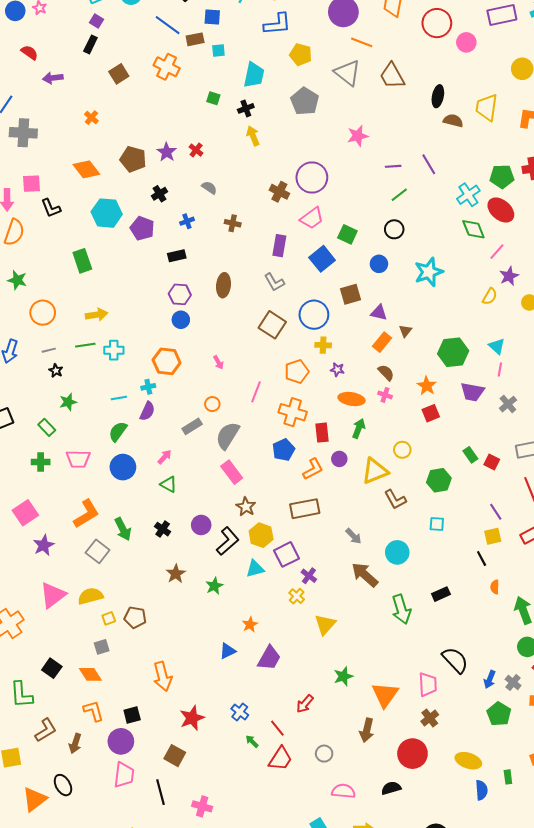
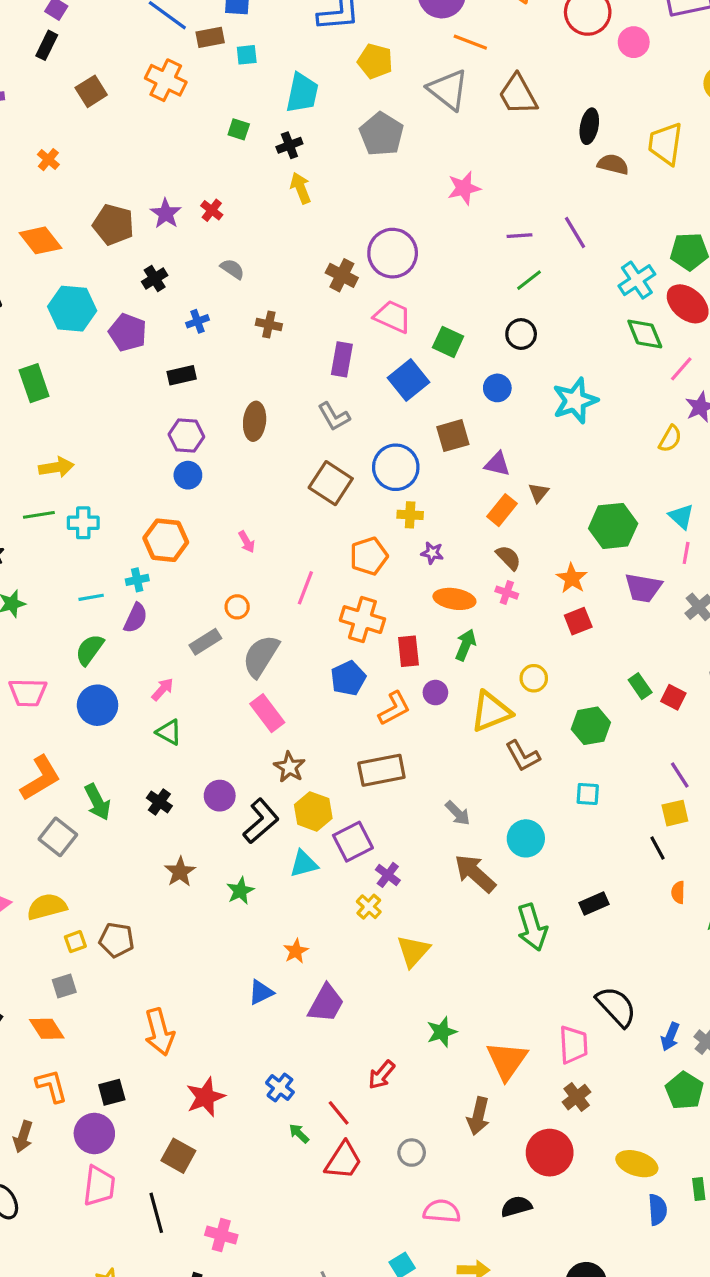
pink trapezoid: (312, 218) -> (393, 317), turned -120

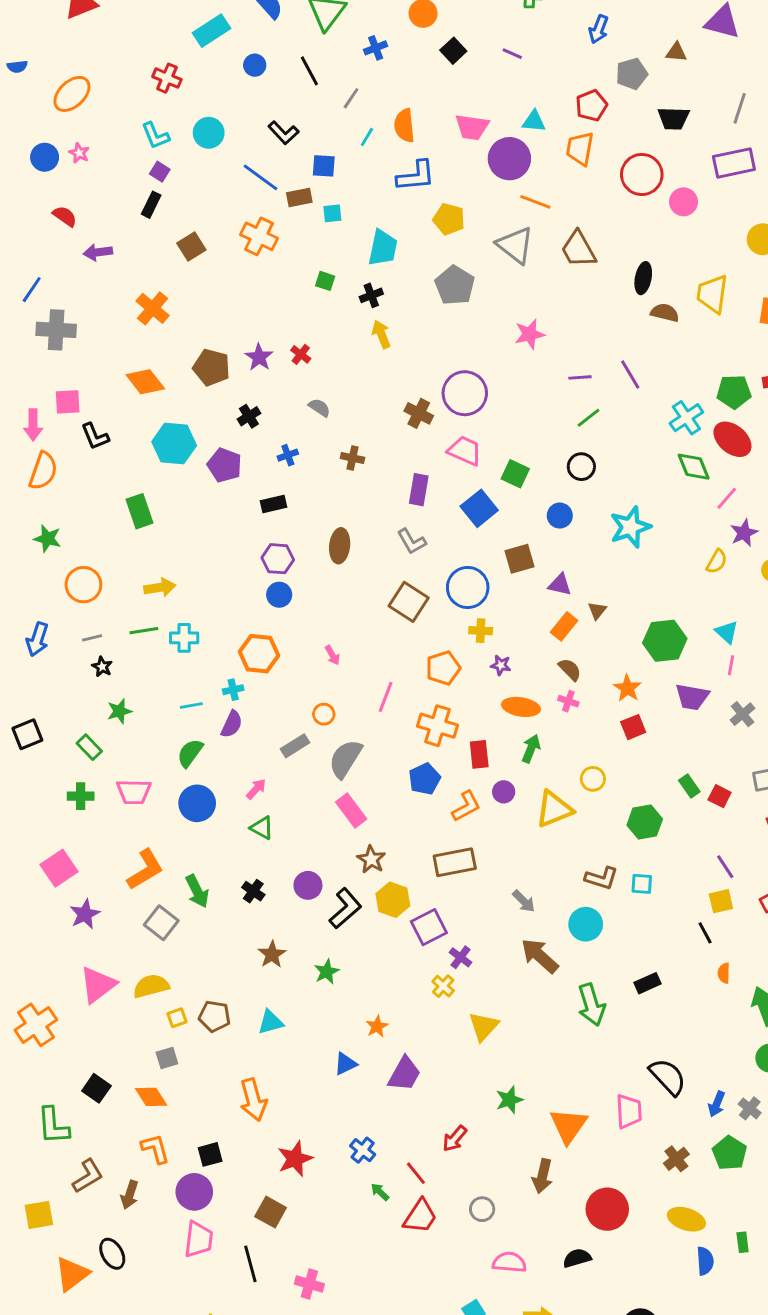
orange cross: (48, 160) -> (153, 308), size x1.6
brown L-shape: (523, 756) -> (602, 878), moved, turned -44
cyan triangle: (304, 864) -> (271, 1022), moved
brown cross: (577, 1097) -> (676, 1159), moved

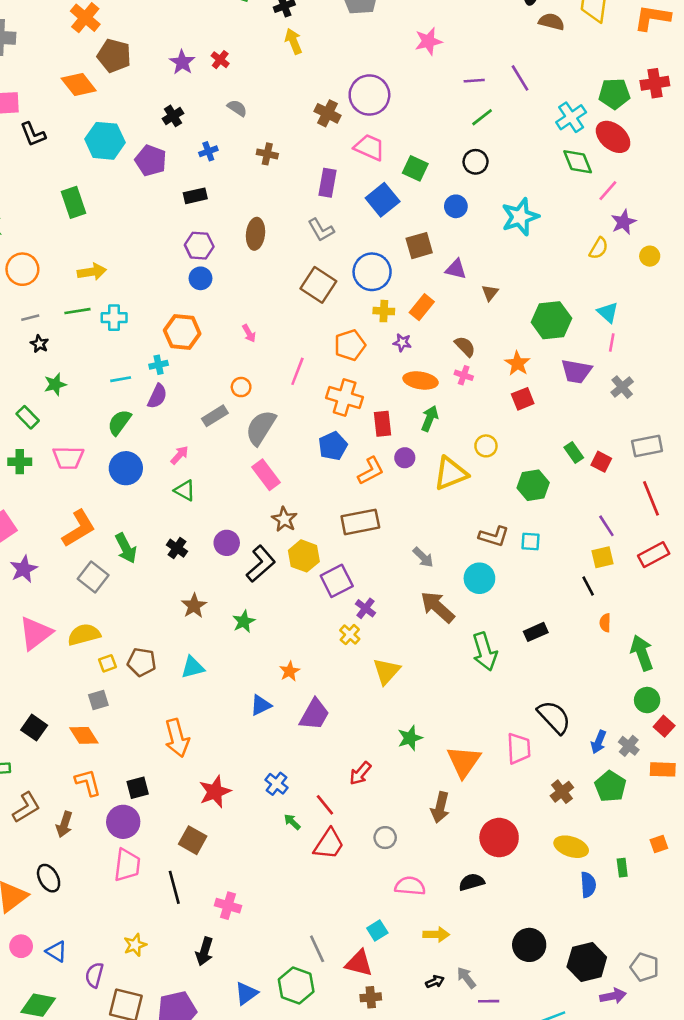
brown pentagon: (212, 367) -> (114, 56), moved
orange rectangle: (564, 626) -> (422, 307), moved

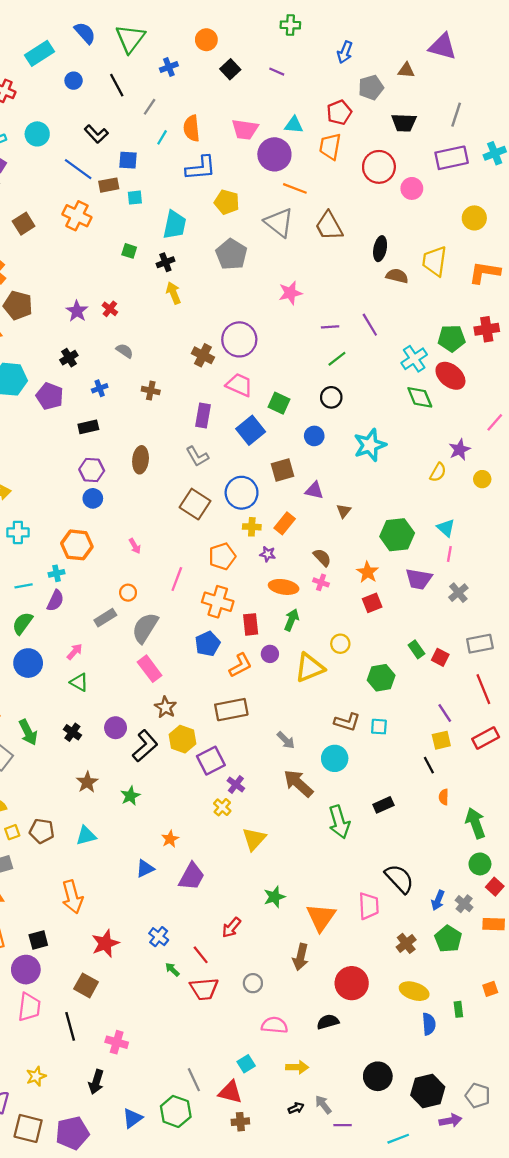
pink line: (608, 191) -> (495, 422), moved
red trapezoid: (329, 844) -> (204, 989), turned 52

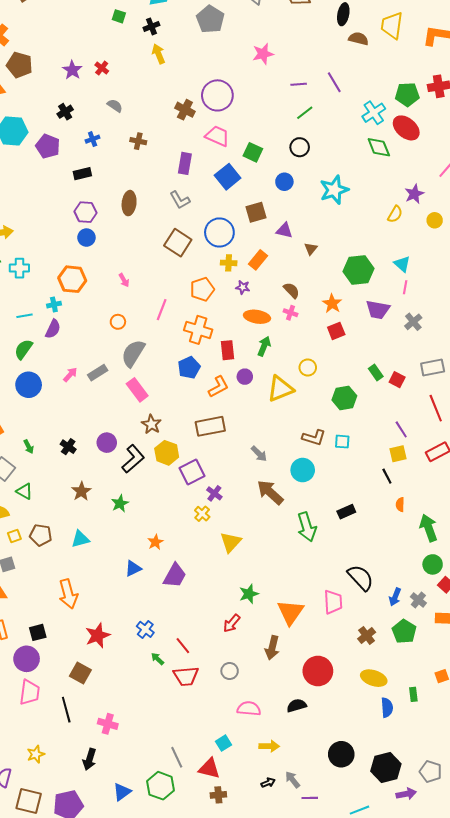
gray rectangle: (105, 618) -> (98, 373), moved
green triangle: (79, 682) -> (25, 491), moved
green arrow: (28, 732) -> (29, 447), size x0.6
red arrow: (231, 928) -> (232, 623), moved

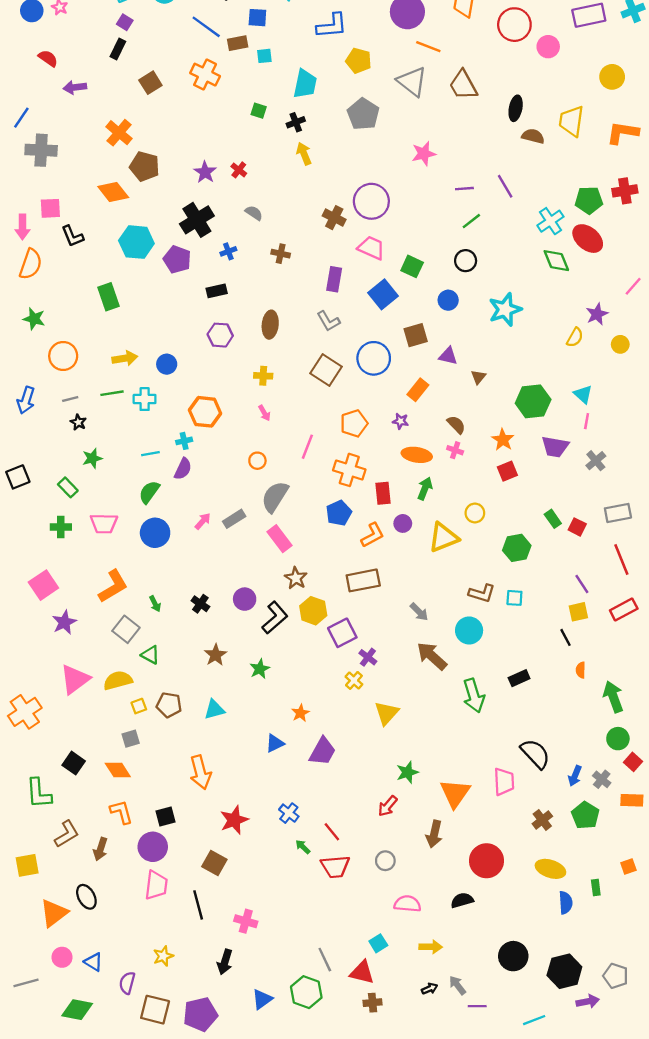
black cross: (65, 112) -> (197, 220), size x1.8
blue circle: (86, 238) -> (167, 364), moved
yellow cross: (229, 263) -> (263, 376), moved

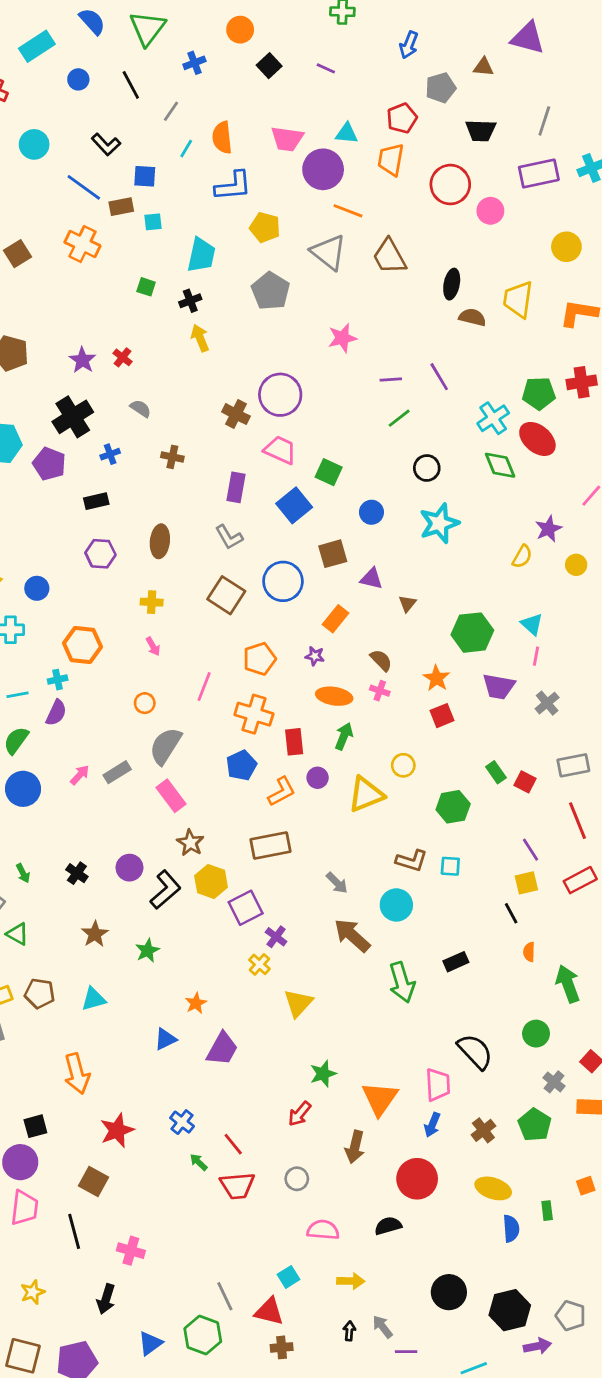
black circle: (466, 261) -> (427, 468), moved
green circle: (618, 739) -> (536, 1034), moved
blue arrow: (575, 776) -> (432, 1125), moved
black arrow: (430, 989) -> (349, 1331), turned -63

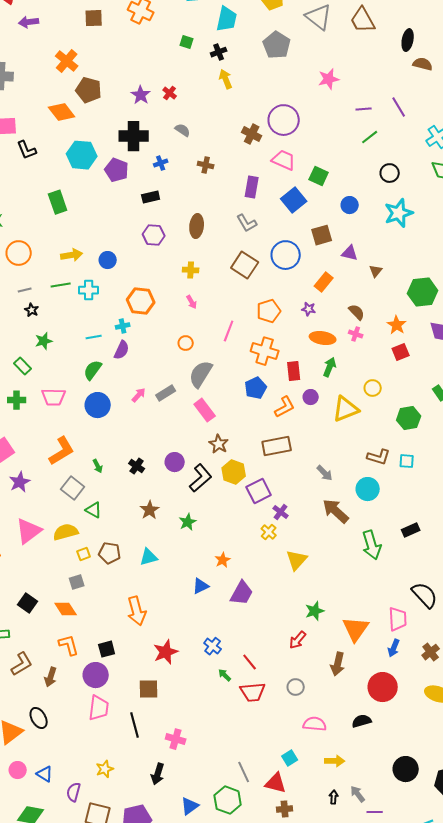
brown square: (17, 254) -> (94, 18), turned 30
black cross: (73, 417) -> (134, 136), turned 32
brown square: (94, 1182) -> (149, 689), turned -30

